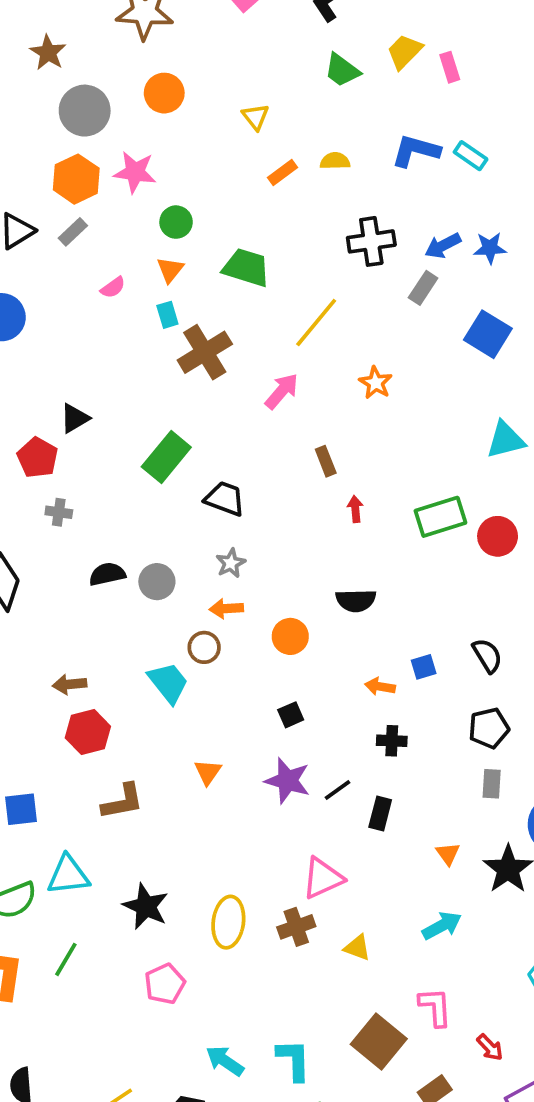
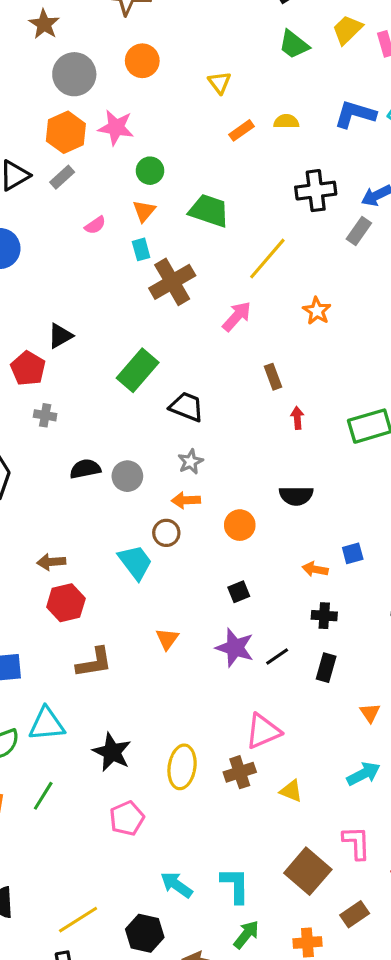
black rectangle: (380, 813) -> (326, 668), moved

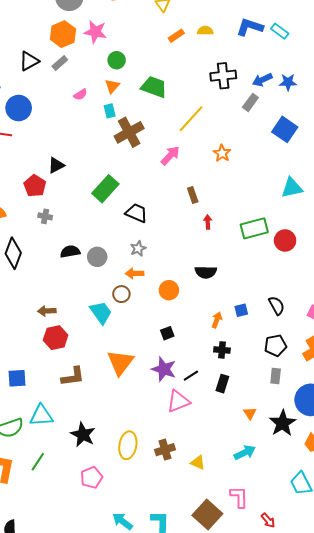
orange arrow: (315, 569) -> (217, 320), turned 98
orange triangle: (167, 639) -> (120, 362), size x1.8
pink triangle: (263, 731) -> (178, 401), moved

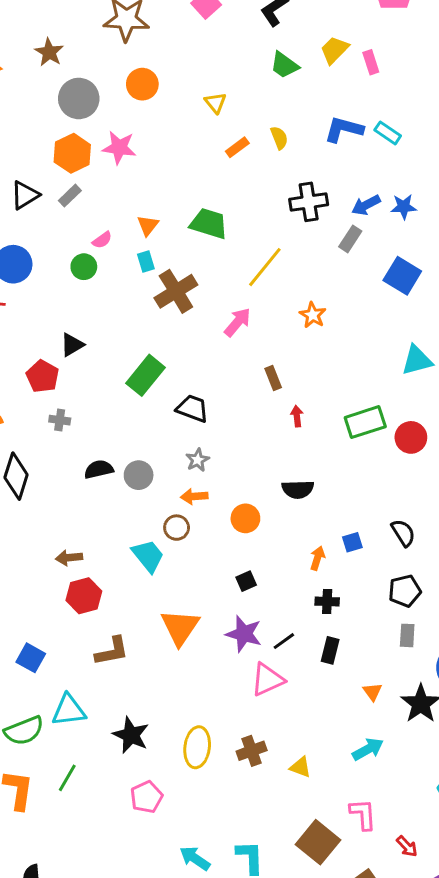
yellow semicircle: (205, 31) -> (279, 138), turned 70
green circle: (117, 60) -> (84, 267), moved
blue square: (17, 378) -> (31, 658), turned 36

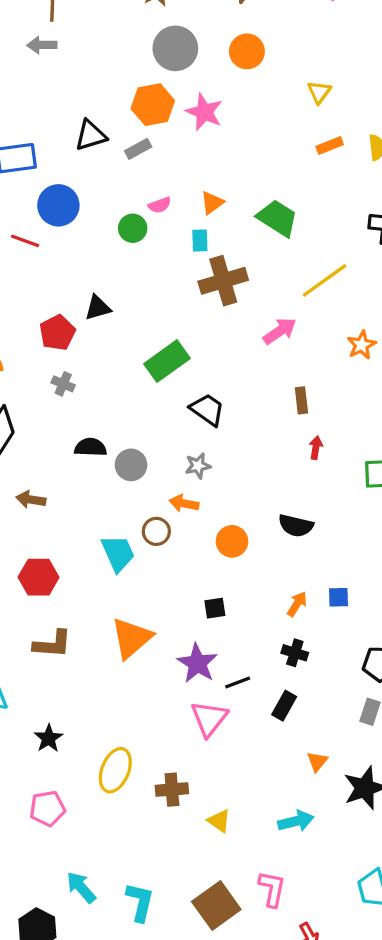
brown arrow: (69, 558) -> (31, 500), moved
pink triangle: (267, 680) -> (209, 719), turned -42
black star: (131, 735) -> (49, 738), size x0.7

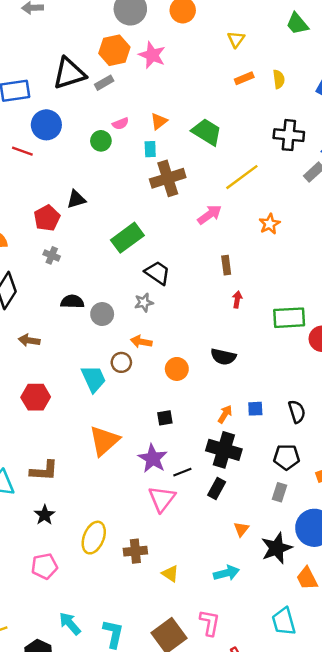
black triangle: (91, 135) -> (69, 73), size x1.4
gray star: (198, 466) -> (144, 303), moved
brown L-shape: (52, 644) -> (44, 471), moved
black cross: (295, 653) -> (224, 450), size x1.8

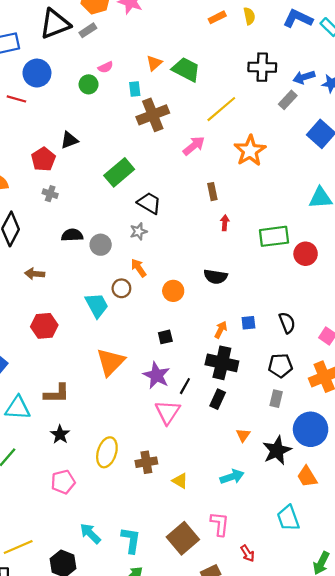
orange triangle: (159, 121) -> (154, 63), moved
orange star: (270, 224) -> (250, 151), size x1.6
orange arrow: (141, 342) -> (139, 268), turned 48
black line: (182, 472) -> (185, 386), turned -35

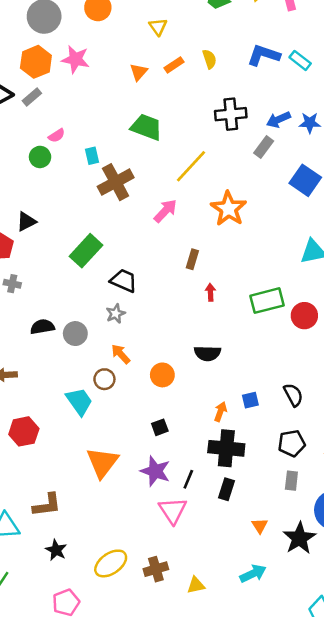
orange triangle: (154, 63) -> (139, 72), moved
brown rectangle: (212, 192) -> (192, 259), turned 35
yellow ellipse: (107, 452) -> (111, 563), turned 44
yellow triangle: (180, 481) -> (196, 585), turned -35

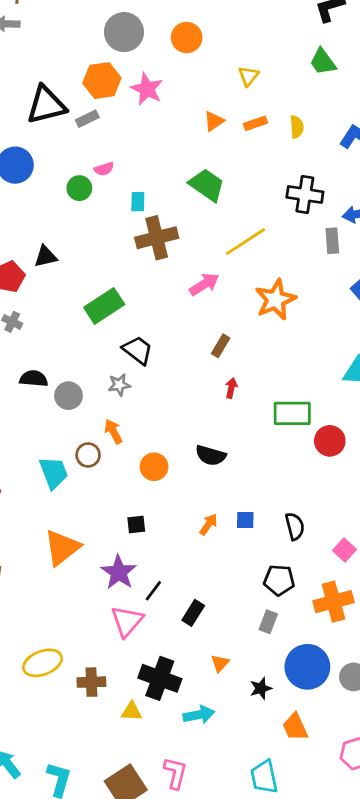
gray rectangle: (264, 147) -> (332, 241), turned -55
black cross: (226, 448) -> (160, 678), moved
black star: (299, 538) -> (261, 688), size x0.6

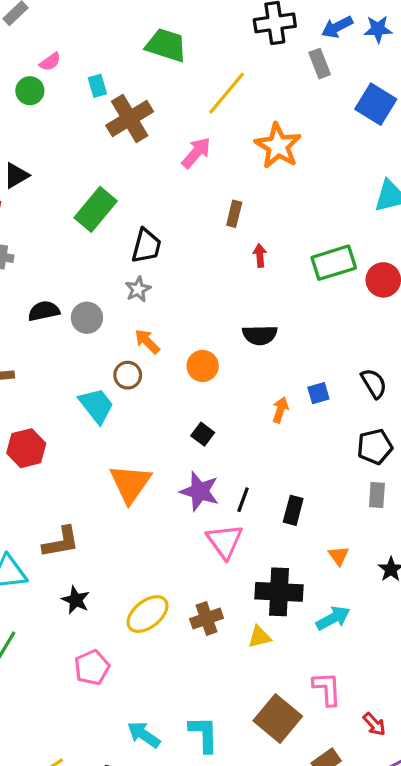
black trapezoid: (138, 350) -> (146, 246), turned 84
black square: (136, 525) -> (203, 434), turned -30

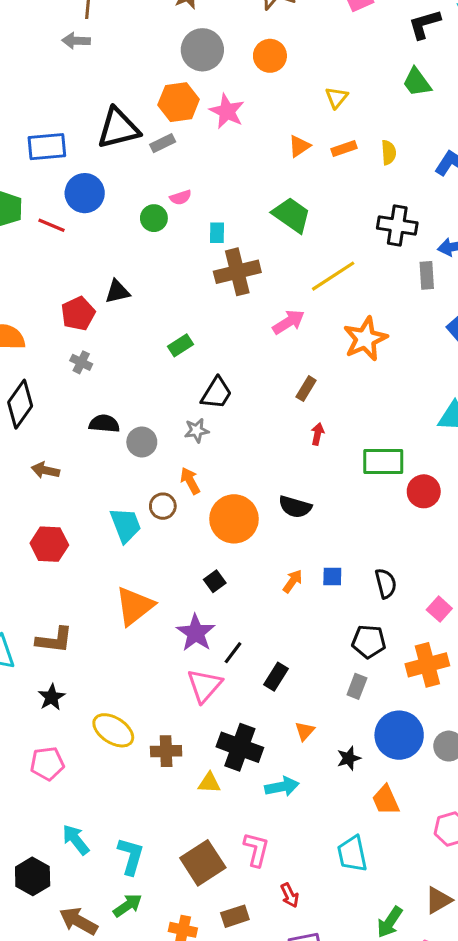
green rectangle: (96, 209) -> (180, 345), size x0.6
orange circle: (203, 366) -> (234, 519), size x1.6
yellow ellipse: (147, 614) -> (113, 730), turned 54

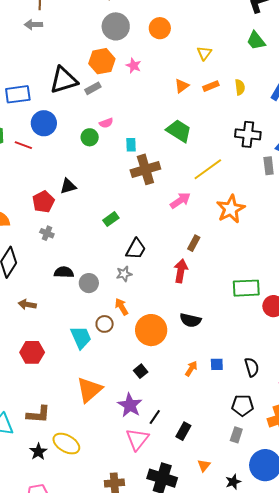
pink star: (227, 111) -> (134, 66), size x0.7
red arrow: (318, 434) -> (181, 271), moved, size x1.6
yellow ellipse: (113, 730) -> (66, 444), moved

